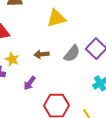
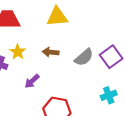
yellow triangle: (56, 18) -> (57, 17), moved

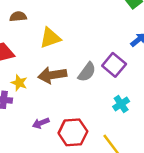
brown arrow: (51, 52) -> (52, 75), size x1.6
purple arrow: (32, 81) -> (41, 123), moved, turned 35

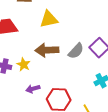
yellow star: (19, 83) -> (24, 65), moved

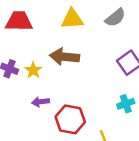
gray semicircle: (76, 51) -> (115, 18), moved

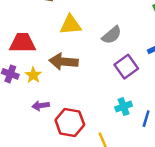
gray semicircle: (115, 18) -> (112, 35), moved
red trapezoid: (19, 21) -> (23, 43), moved

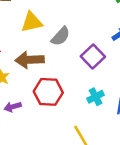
gray semicircle: (112, 35) -> (61, 36), moved
red hexagon: (70, 122) -> (48, 92), moved

